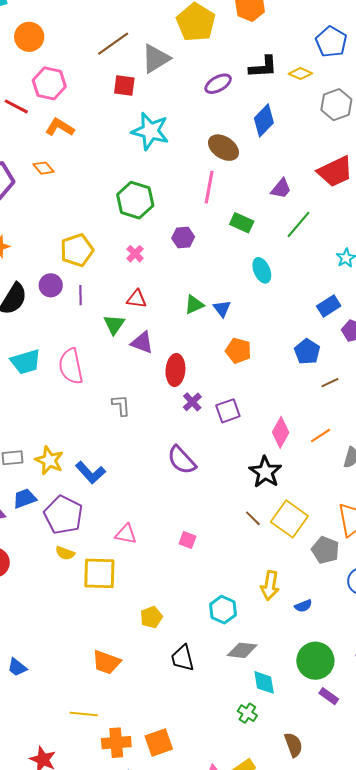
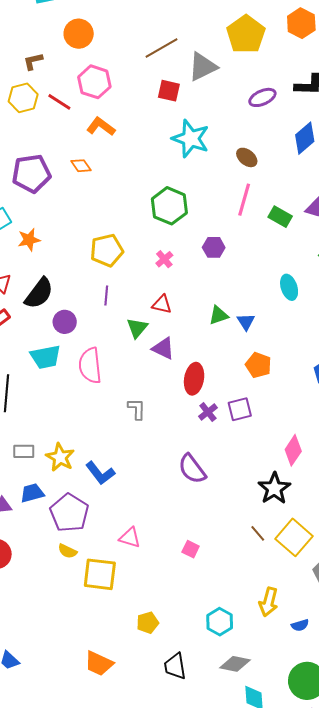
brown ellipse: (223, 148) -> (247, 157), moved, size x0.7
green rectangle: (242, 223) -> (280, 217), moved
purple circle: (51, 285) -> (65, 322), moved
purple square: (228, 411) -> (240, 409), moved

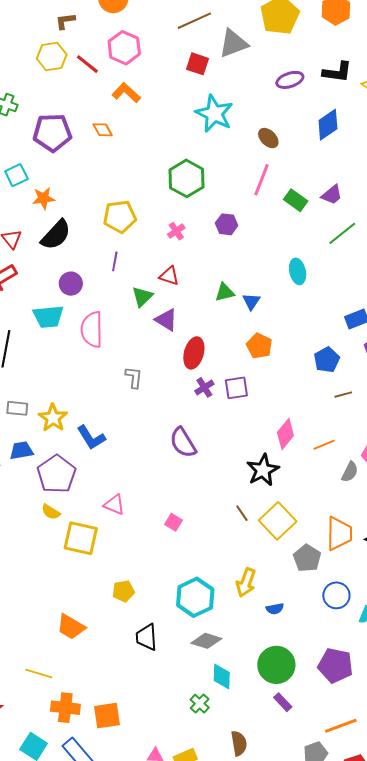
black semicircle: (39, 293) -> (56, 235), moved
cyan hexagon: (220, 622) -> (195, 597), size x1.4

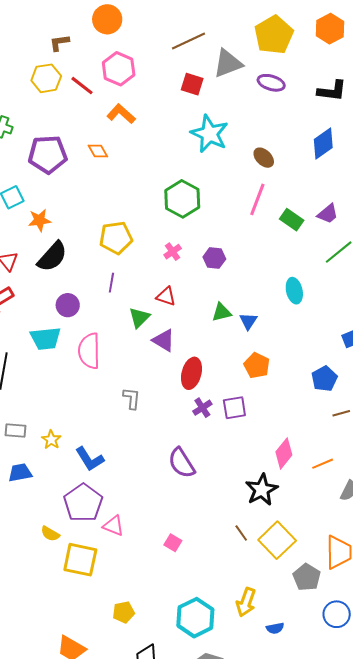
purple ellipse: (290, 80) -> (271, 83), moved, turned 36
purple hexagon: (227, 224) -> (214, 258), moved
yellow star: (53, 418) -> (51, 440), size x0.7
purple pentagon: (56, 474) -> (83, 503), moved

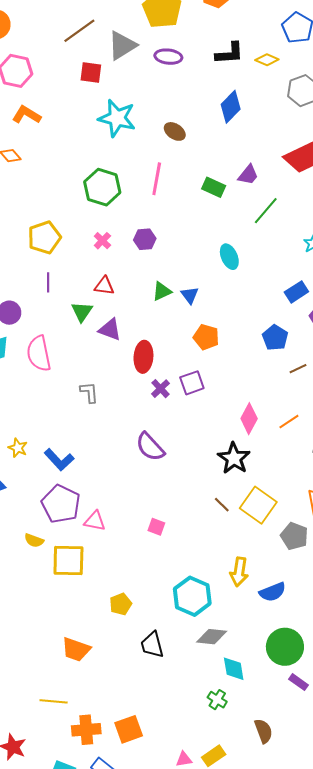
pink line: (257, 199) -> (157, 179), moved
blue semicircle: (275, 628) -> (273, 592), size x1.5

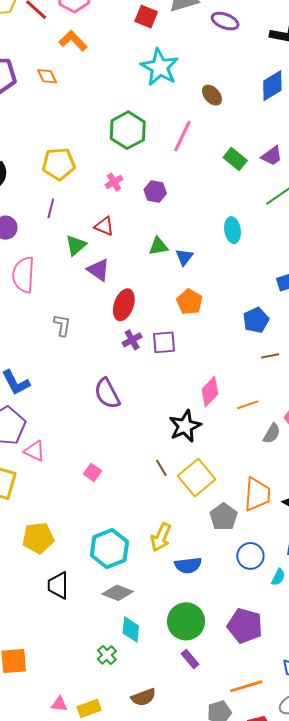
yellow pentagon: (121, 604) -> (38, 538), size x1.4
brown semicircle: (263, 731) -> (144, 697), turned 75

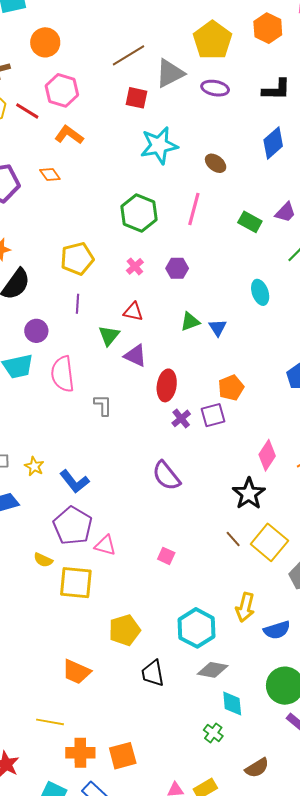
cyan star: (160, 67) -> (159, 145), turned -30
orange pentagon: (190, 302) -> (231, 388), moved, turned 30
gray L-shape: (62, 325) -> (103, 405), moved

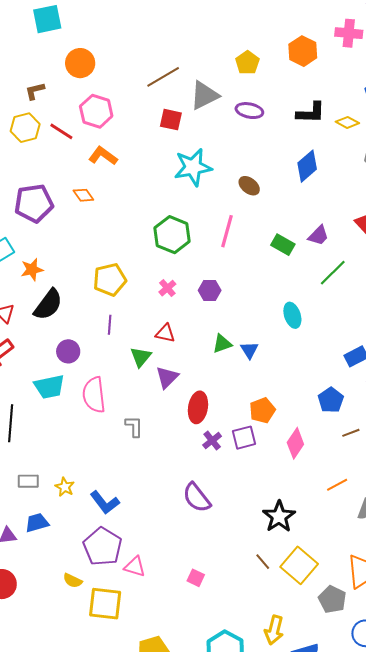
yellow pentagon: (213, 40) -> (247, 63), size x0.6
purple triangle: (135, 356) -> (167, 377), turned 50
pink diamond: (267, 455) -> (295, 443), moved

